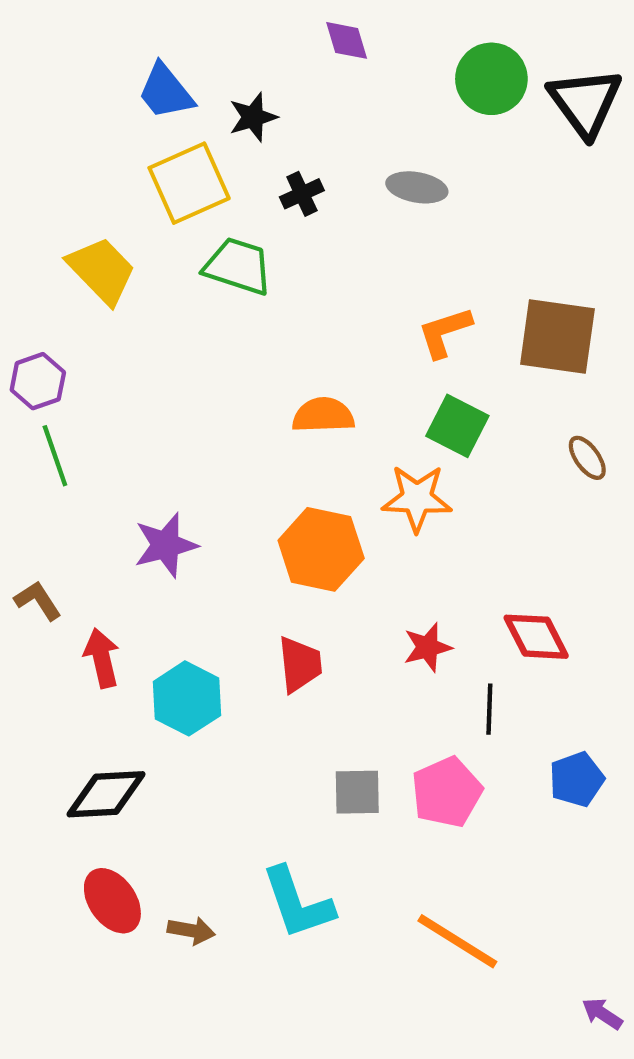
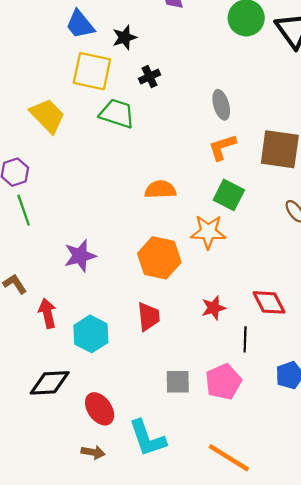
yellow square: (189, 183) -> (92, 71), turned 36
gray ellipse: (417, 187) -> (221, 105), moved, turned 64
red ellipse: (112, 901) -> (100, 409), moved

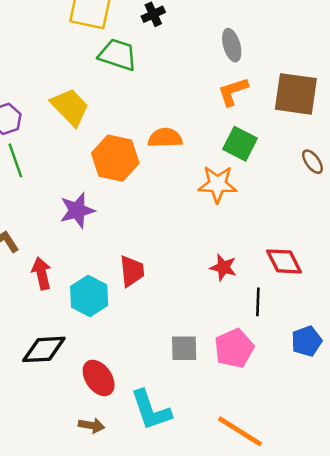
yellow trapezoid: (47, 116) -> (70, 107), moved
orange hexagon: (159, 258) -> (115, 158), moved
red star: (214, 308) -> (223, 267), turned 30
red trapezoid: (148, 317) -> (132, 271), moved

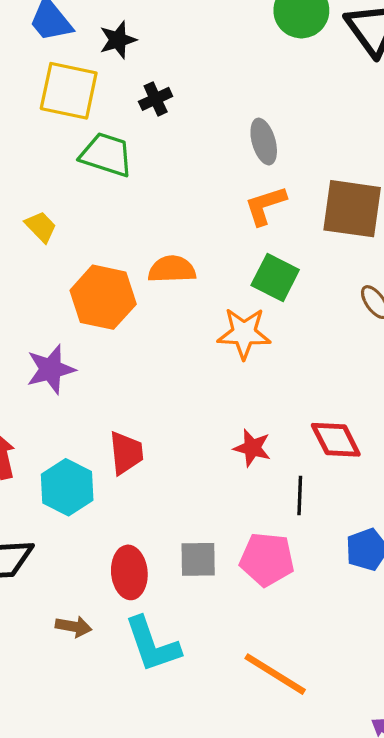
yellow trapezoid: (70, 107) -> (41, 227), size x0.6
pink pentagon: (234, 348) -> (267, 559), turned 30
red ellipse: (99, 378) -> (129, 572), moved, turned 30
brown arrow: (91, 426) -> (74, 627), moved

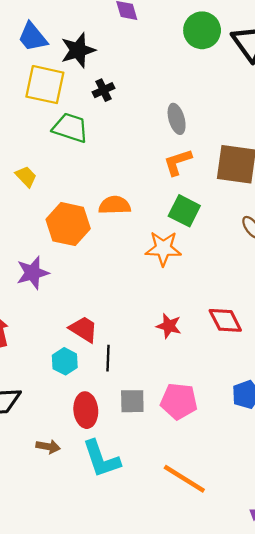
black star: (118, 40) -> (78, 50), size x1.4
red trapezoid: (126, 453) -> (84, 329), turned -52
cyan hexagon: (67, 487) -> (65, 361), moved, size x0.7
black line: (300, 495) -> (108, 358), moved

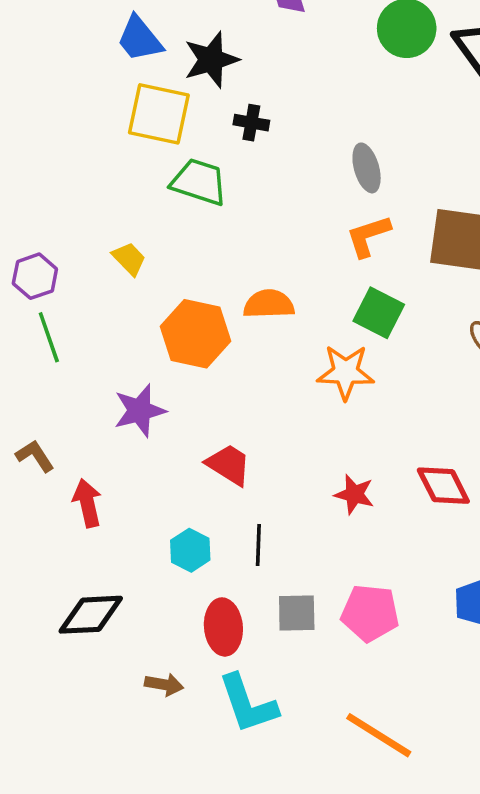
black cross: (104, 90) -> (251, 123), turned 35
red trapezoid: (84, 329) -> (229, 465), moved

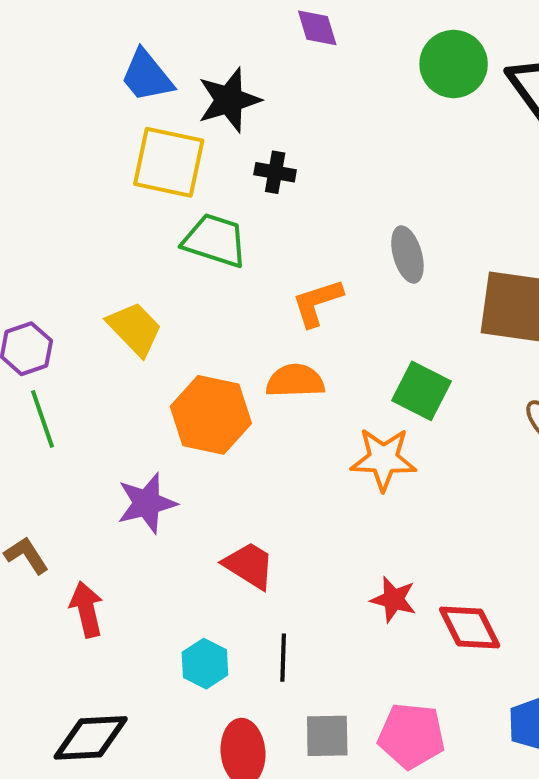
gray ellipse: (367, 168) -> (407, 254), moved
orange L-shape: (368, 236) -> (317, 303), moved
yellow trapezoid: (129, 259) -> (135, 329), size x1.4
red diamond: (443, 486) -> (470, 628), moved

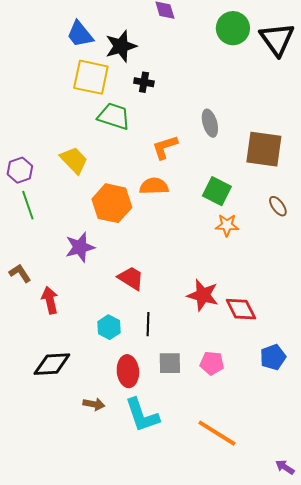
orange star: (383, 459) -> (227, 225), moved, size x0.7
red star: (393, 599) -> (203, 295), size x1.4
pink pentagon: (411, 736) -> (212, 363), size x0.7

